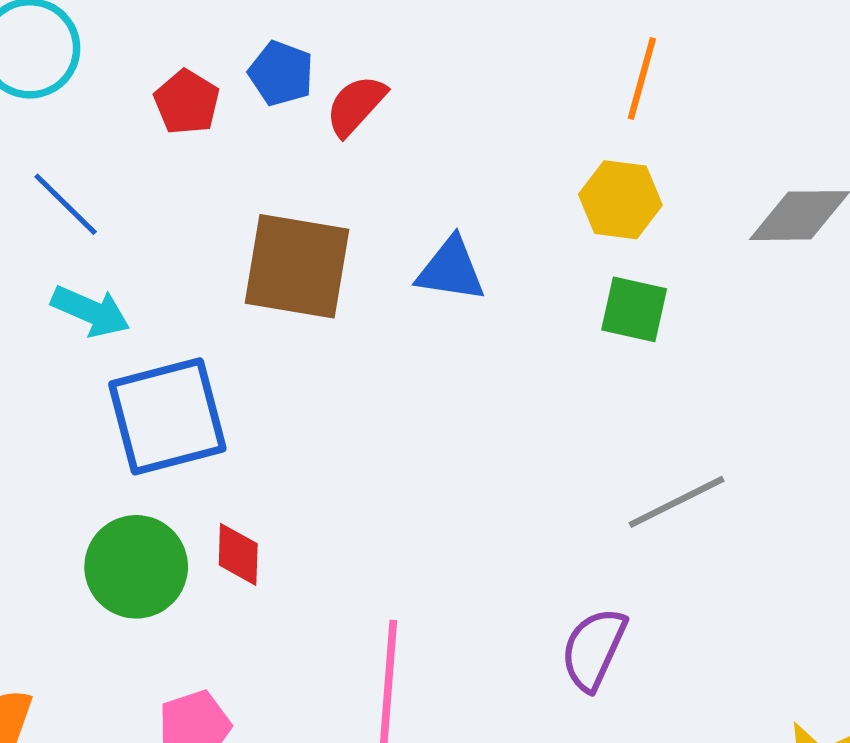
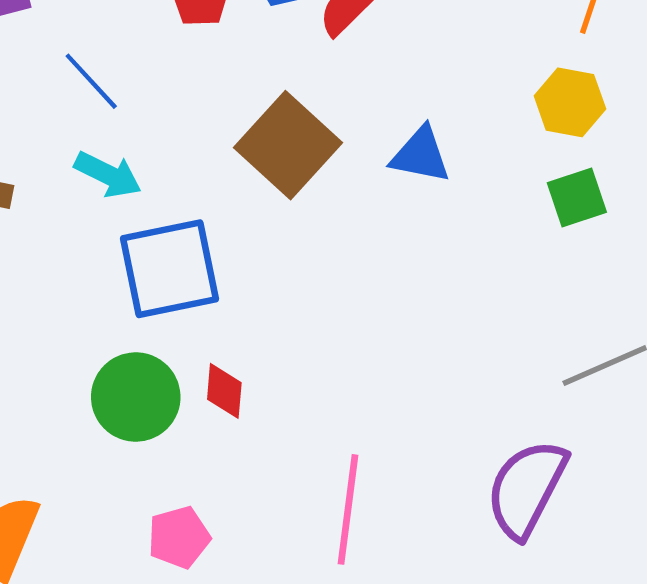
brown square: (297, 266) -> (288, 145), turned 30
green square: (634, 309) -> (577, 197), turned -34
purple semicircle: (594, 649) -> (526, 489), size x1.4

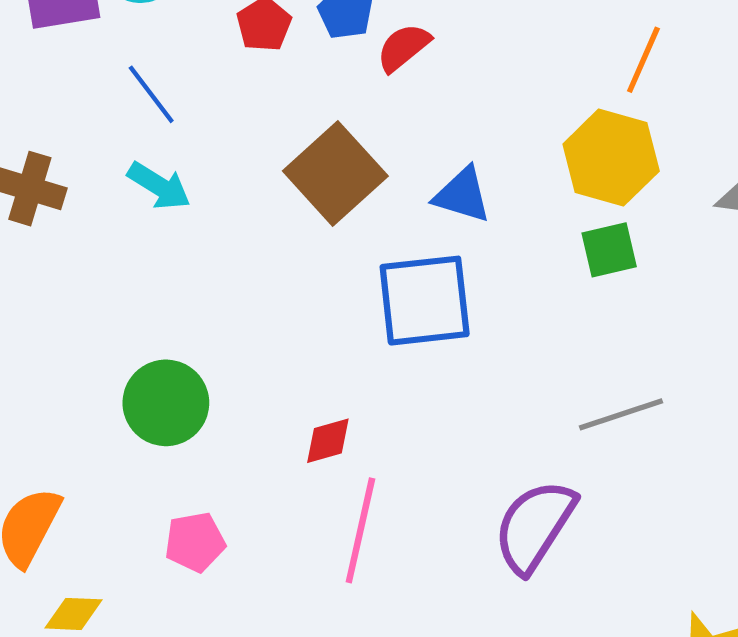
yellow hexagon: (570, 102) -> (611, 158), size x1.4
blue square: (169, 269) -> (425, 301), moved
red diamond: (224, 391) -> (328, 441), moved, turned 64

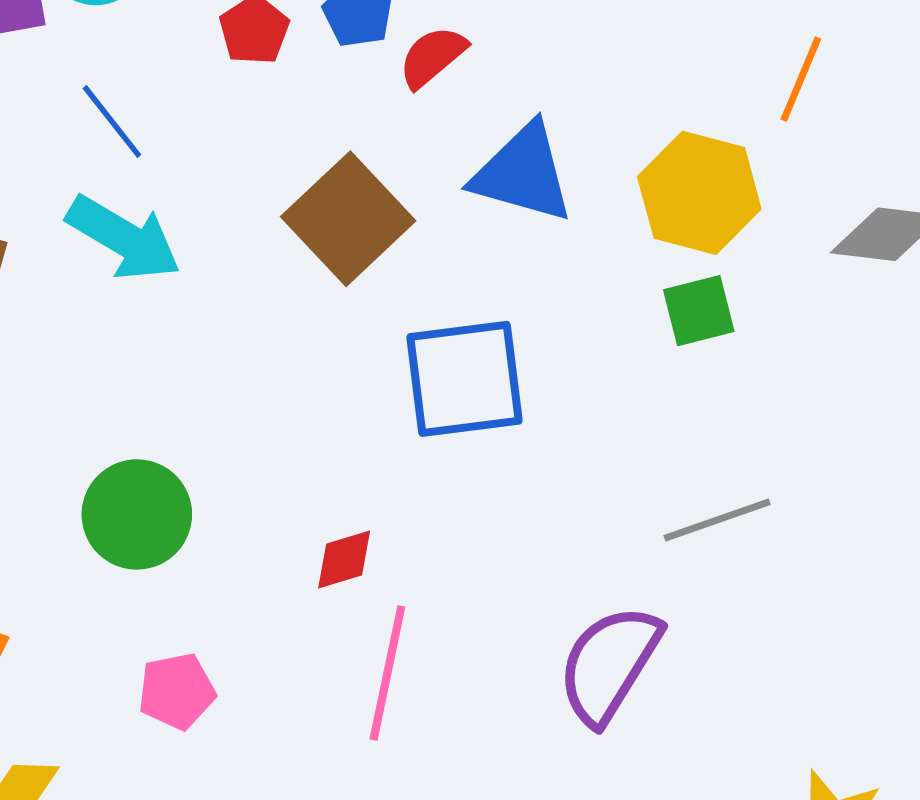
orange line: (643, 60) -> (801, 79), moved
cyan arrow: (159, 186) -> (124, 238), size x1.4
blue triangle: (462, 195) -> (523, 173), moved, size x1.4

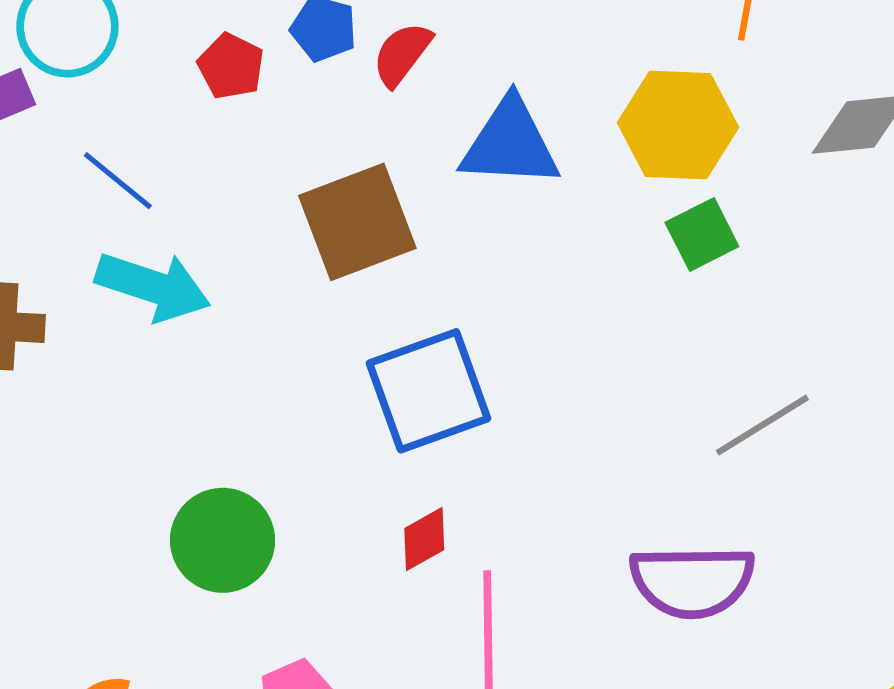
brown square: (348, 219) -> (357, 222), turned 35
blue square: (464, 379) -> (428, 391), moved
purple semicircle: (609, 664) -> (692, 581), turned -110

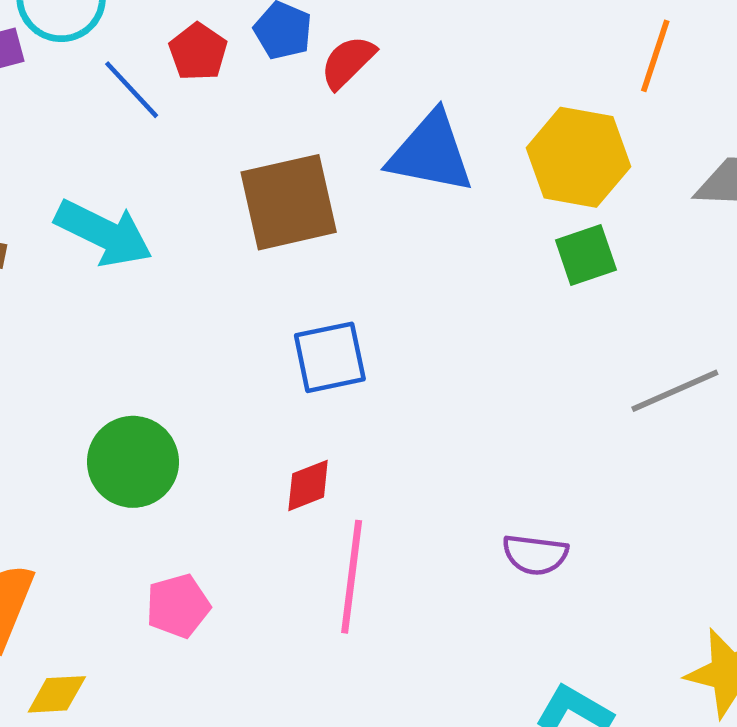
blue line: (118, 181) -> (132, 90), moved
blue square: (428, 391) -> (330, 357), size x0.7
gray line: (762, 425) -> (675, 391), moved
purple semicircle: (692, 581) -> (535, 555), size x0.6

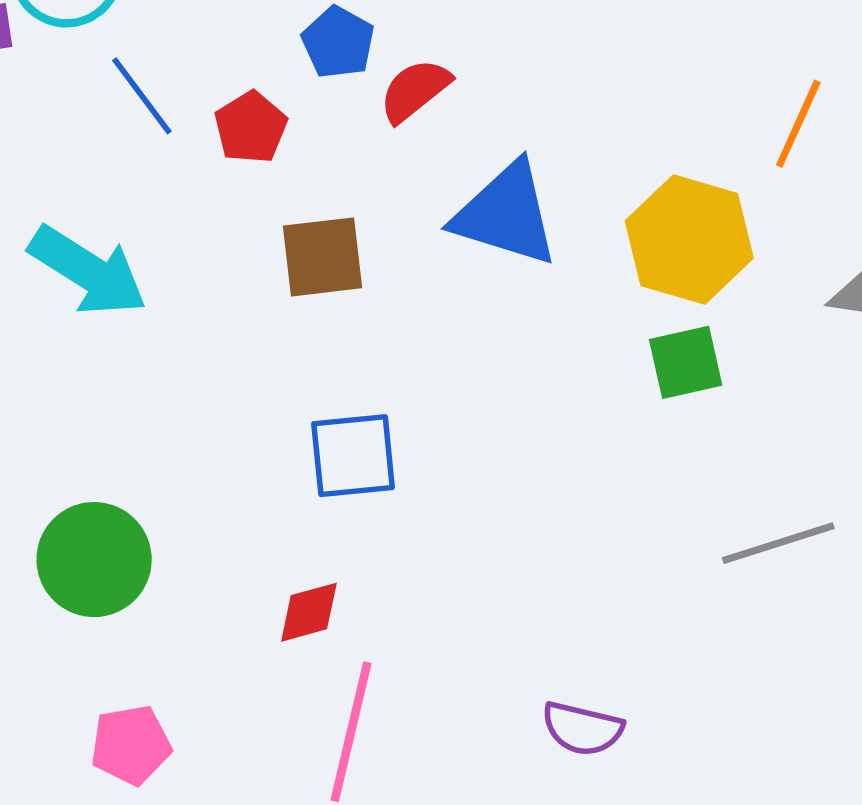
red pentagon: (198, 52) -> (251, 127), moved
brown square: (289, 202) -> (322, 257), size x0.7

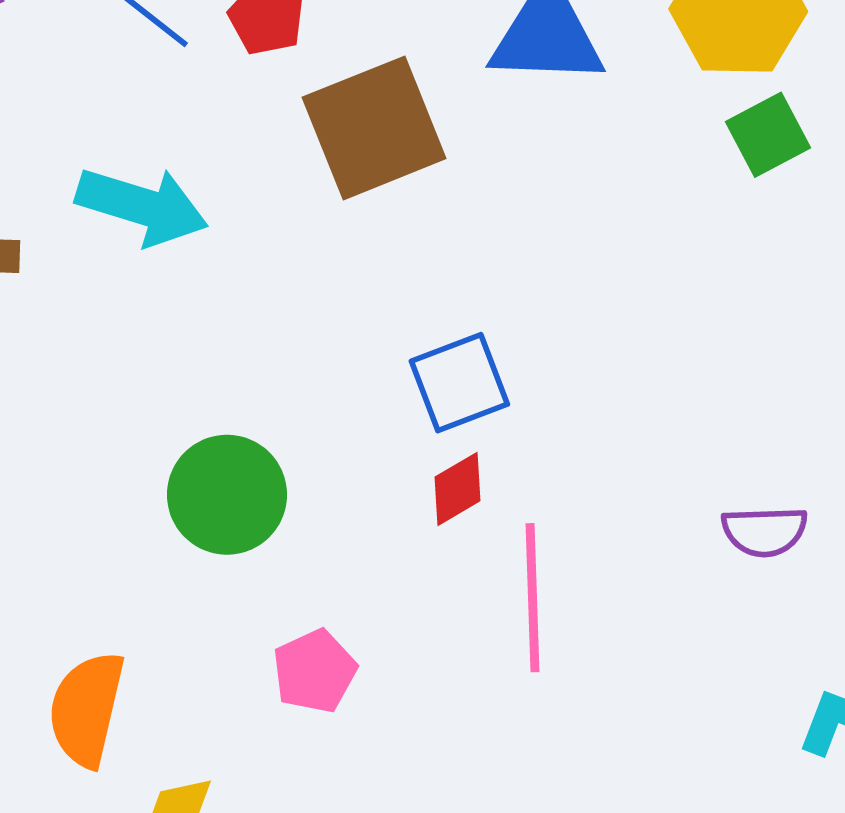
brown square: (322, 257) -> (374, 128), size x1.5
blue square: (353, 456) -> (459, 383), moved

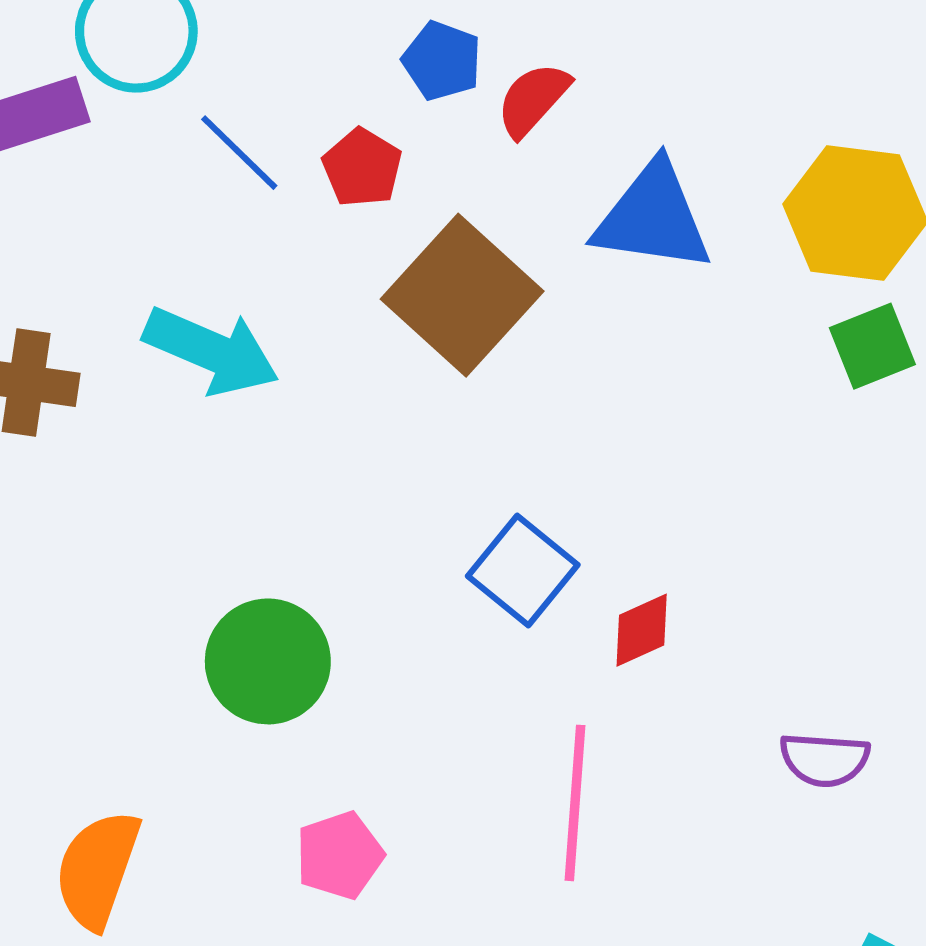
brown square: (374, 128) -> (462, 295), turned -32
blue square: (459, 383) -> (523, 570), turned -36
red diamond: (457, 489) -> (642, 630), moved

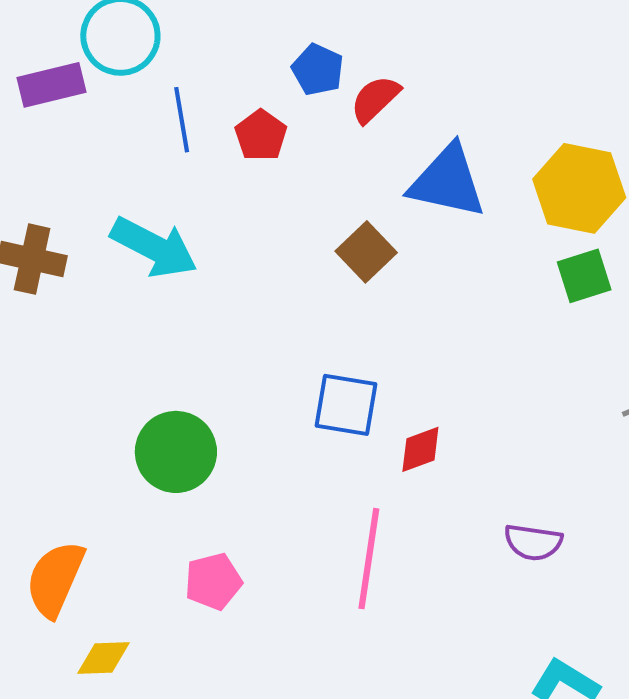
blue line: (239, 153) -> (182, 120), turned 32
brown square: (462, 295) -> (366, 252), moved, size x0.6
blue square: (523, 570) -> (346, 405), turned -34

